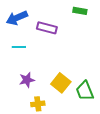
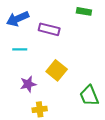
yellow square: (61, 83) -> (57, 70), moved

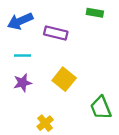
purple star: (28, 84) -> (23, 83), moved
yellow cross: (40, 109) -> (45, 123), turned -32

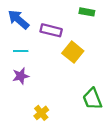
blue arrow: (20, 21) -> (18, 20), turned 65
yellow square: (64, 79) -> (73, 52), moved

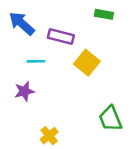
cyan line: (21, 51) -> (36, 61), moved

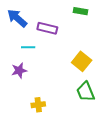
yellow square: (87, 63) -> (82, 61), moved
yellow cross: (49, 136) -> (38, 105), turned 32

